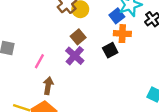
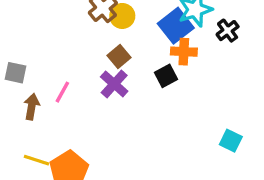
blue square: (117, 16) -> (176, 26), size x1.5
brown arrow: (48, 86) -> (32, 107), moved

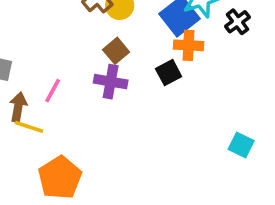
purple cross: (114, 84) -> (111, 82), turned -32
yellow line: (37, 160) -> (29, 127), moved

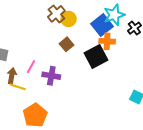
black square: (169, 73) -> (96, 56), size x1.6
purple cross: (111, 82) -> (51, 76), moved

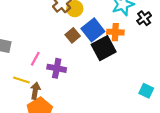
blue square: (102, 25) -> (93, 30), moved
brown arrow: (12, 76) -> (35, 91), moved

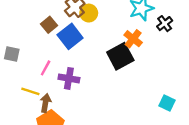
blue square: (93, 30) -> (70, 36), moved
orange cross: (115, 32) -> (133, 39), turned 35
brown square: (73, 35) -> (49, 25), moved

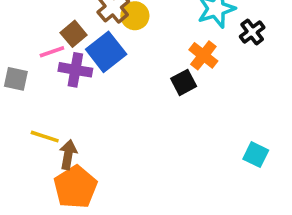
black square: (120, 56) -> (184, 82), size x0.6
pink line: (46, 68) -> (52, 52), moved, turned 42
purple cross: (69, 78) -> (75, 70), moved

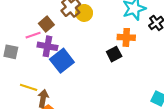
blue square: (106, 52) -> (62, 61), moved
orange cross: (203, 55) -> (126, 37), turned -35

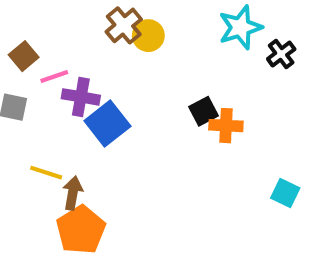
brown square: (46, 24) -> (24, 56), moved
orange cross: (126, 37) -> (226, 126), moved

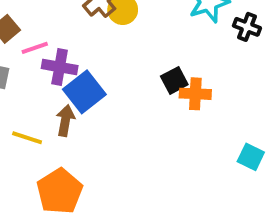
black cross: (281, 54) -> (247, 27), turned -32
brown arrow: (73, 193) -> (65, 121), moved

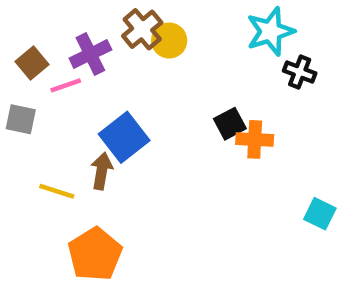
black cross: (247, 27) -> (300, 72), moved
purple cross: (60, 67) -> (90, 54), moved, turned -36

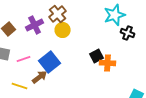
yellow circle: (169, 41) -> (63, 30), moved
pink line: (66, 85) -> (24, 59), moved
brown arrow: (102, 171) -> (40, 77), turned 42

